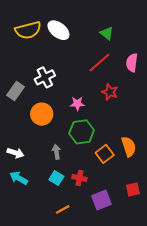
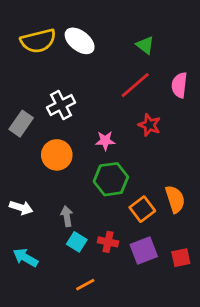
gray arrow: (56, 152) -> (67, 216), moved
cyan arrow: (19, 178) -> (25, 258), moved
purple square: (101, 200) -> (144, 250), moved

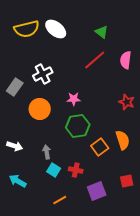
red star: (149, 125) -> (127, 102), moved
purple square: (144, 250) -> (97, 191), moved

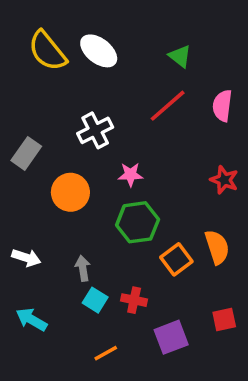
yellow semicircle: (27, 29) -> (47, 51), turned 65
white cross: (43, 74) -> (95, 130), moved

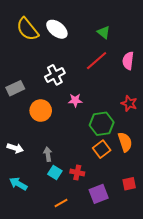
gray rectangle: (26, 153) -> (15, 88), turned 30
green hexagon: (138, 222) -> (102, 124), moved

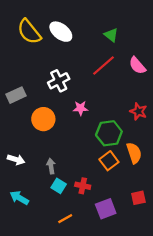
pink semicircle: (128, 61) -> (137, 66), turned -48

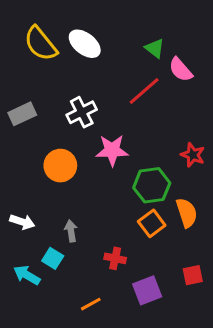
pink semicircle: (137, 66) -> (181, 70), moved
gray rectangle: (16, 95) -> (22, 114), moved
pink star: (81, 108) -> (112, 150), size x1.5
cyan square: (59, 186) -> (53, 258), moved

